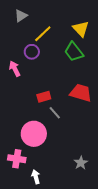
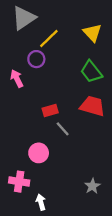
gray triangle: (21, 16) -> (24, 18), size x1.6
green trapezoid: (74, 52) -> (91, 72), moved
pink circle: (34, 134) -> (39, 153), size x0.7

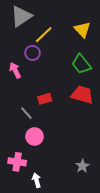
gray line: (63, 129) -> (26, 113), moved

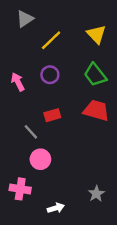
gray triangle: (21, 16) -> (25, 19), size x0.7
purple circle: (32, 53) -> (50, 75), moved
white arrow: (37, 180) -> (56, 208), moved, turned 88

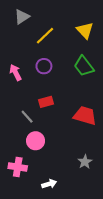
red trapezoid: (96, 110) -> (85, 116), moved
gray star: (96, 194) -> (85, 162), moved

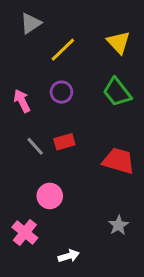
gray line: (27, 117) -> (35, 146), moved
pink cross: (18, 167) -> (25, 233), turned 30

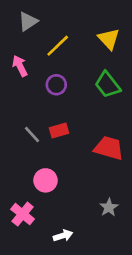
pink arrow: (22, 101) -> (20, 66), moved

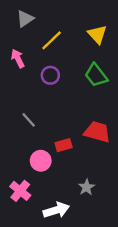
red rectangle: (59, 131) -> (64, 145), moved
gray star: (109, 207) -> (86, 187), moved
white arrow: (63, 236) -> (56, 210), size x1.5

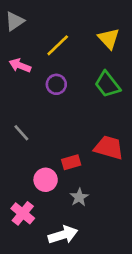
gray triangle: (25, 19) -> (15, 21), moved
pink arrow: (18, 58) -> (20, 66), turned -42
gray line: (29, 120) -> (21, 133), moved
gray star: (86, 187) -> (79, 197), moved

